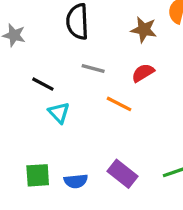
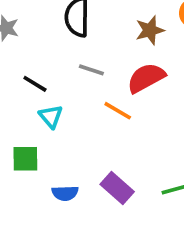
brown star: (144, 30) -> (150, 30), turned -30
red semicircle: (143, 73) -> (146, 78), size x1.5
green square: (38, 175) -> (25, 159), moved

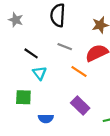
purple rectangle: (117, 188) -> (80, 105), moved

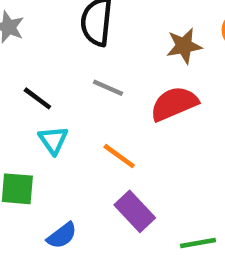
orange line: (79, 71) -> (119, 156), moved
blue semicircle: (46, 119) -> (62, 236), turned -40

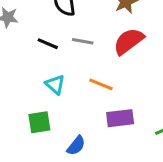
black line: (37, 98) -> (48, 44), moved
purple rectangle: (135, 211) -> (120, 118), turned -40

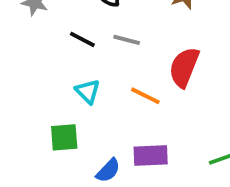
red semicircle: (129, 41) -> (184, 67), moved, turned -36
purple rectangle: (120, 118) -> (151, 155), moved

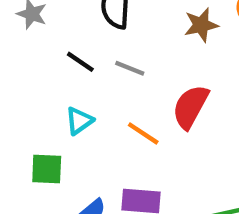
cyan triangle: (88, 91) -> (79, 121), turned 32

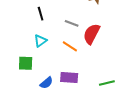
black line: (80, 62) -> (41, 14), turned 40
gray line: (130, 68) -> (72, 23), moved

